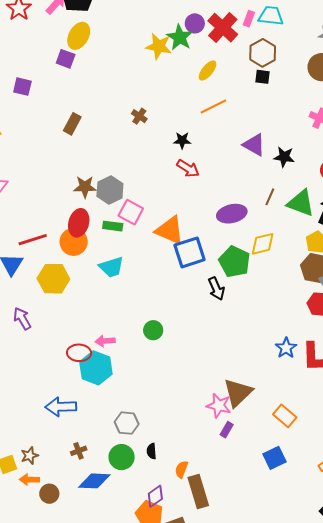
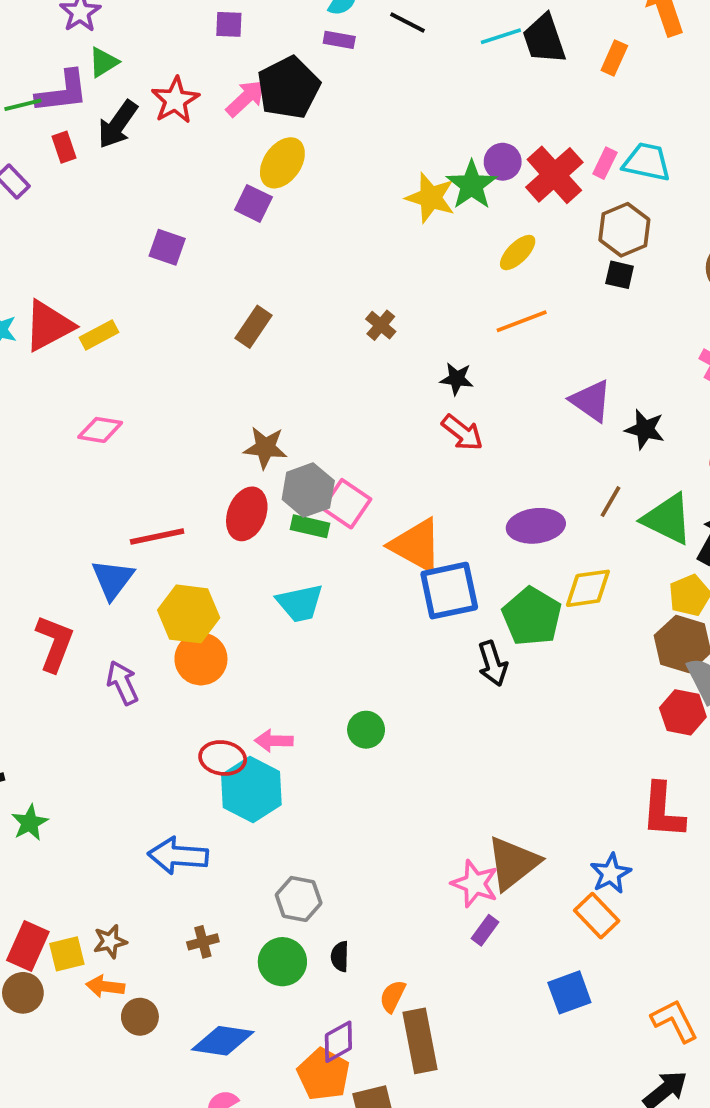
gray hexagon: (110, 190) -> (308, 490), moved
orange circle: (74, 242) -> (201, 659), moved
blue star: (286, 348) -> (611, 873), moved
blue diamond: (94, 481) -> (223, 1041), moved

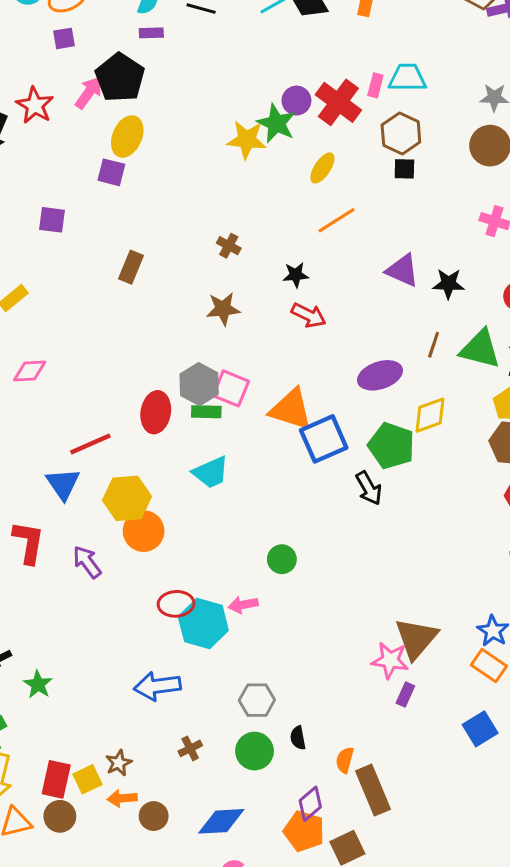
brown star: (265, 448) -> (223, 309), moved
pink arrow: (274, 741) -> (243, 605), moved

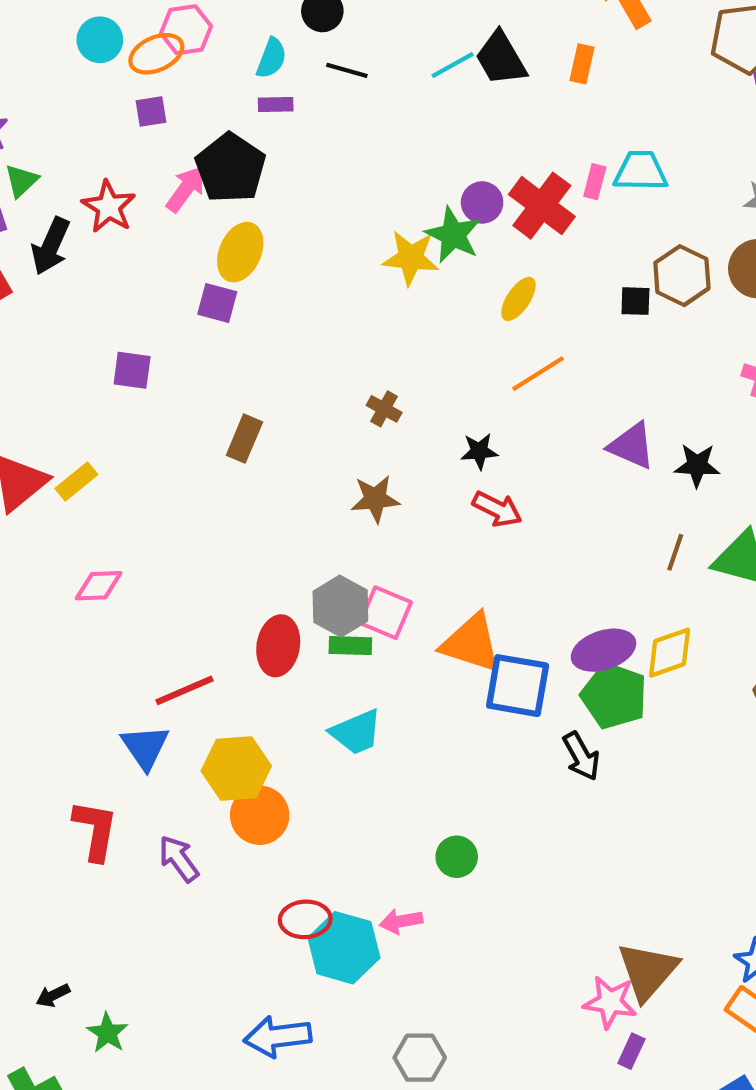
brown hexagon: (401, 133) -> (682, 276), moved
purple ellipse: (380, 375) -> (603, 650), moved
blue square: (324, 439) -> (518, 686), turned 33

